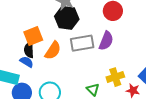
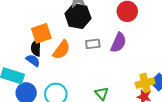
gray rectangle: (82, 43) -> (93, 44), size x0.6
yellow cross: (115, 77) -> (145, 83), moved

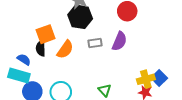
blue semicircle: (33, 60) -> (24, 59), moved

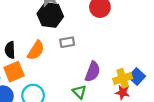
orange square: (46, 34) -> (14, 72), moved
purple semicircle: (119, 41) -> (93, 72), moved

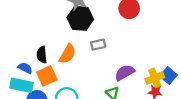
purple semicircle: (93, 72) -> (125, 73), turned -138

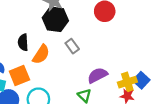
gray rectangle: (98, 45) -> (72, 46), turned 64
black semicircle: (42, 55) -> (23, 42), moved

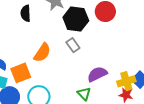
black hexagon: (55, 19) -> (76, 19), moved
black semicircle: (23, 42) -> (26, 13), moved

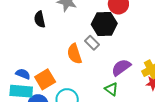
black hexagon: (76, 19) -> (104, 24), moved
orange semicircle: (42, 53) -> (74, 54), moved, turned 138

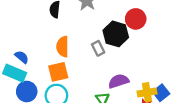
orange semicircle: (74, 54) -> (63, 47), moved
orange square: (45, 79) -> (58, 72), moved

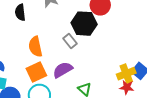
purple semicircle: (119, 81) -> (63, 70), moved

